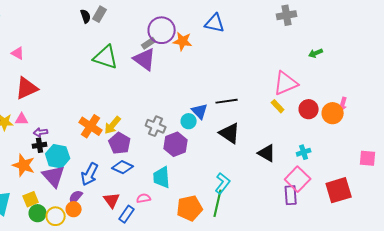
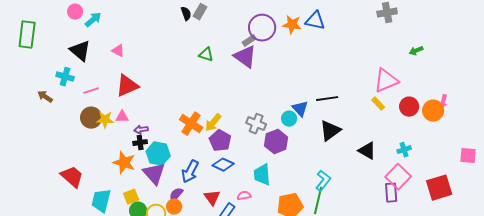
orange star: (183, 41) -> (292, 25), moved
green triangle: (106, 57) -> (206, 55), size x0.6
black triangle: (230, 133) -> (330, 131), turned 50

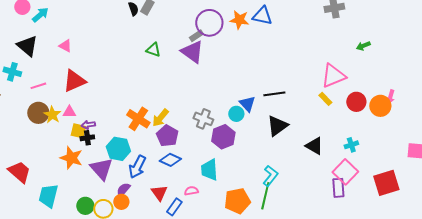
yellow star: (105, 120) -> (52, 115), turned 30
cyan hexagon: (158, 154) -> (118, 149), moved
yellow square: (131, 197) -> (78, 131), moved, turned 35

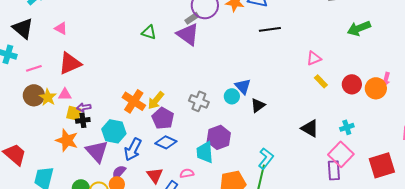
green arrow: (363, 46) -> (359, 28), size x1.6
pink triangle: (333, 76) -> (314, 58), moved, size x0.6
black line: (274, 94) -> (270, 29), moved
black triangle: (277, 126) -> (258, 105), moved, size x0.7
purple hexagon: (223, 137) -> (219, 137), moved

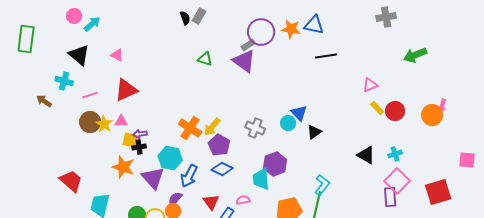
red circle: (352, 84) -> (395, 111), moved
cyan cross: (347, 127) -> (395, 154), moved

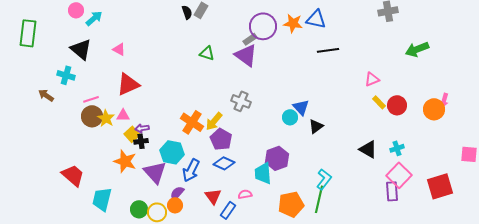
pink line: (90, 95) -> (91, 99), moved
gray cross: (255, 128) -> (241, 101), moved
yellow square: (130, 140) -> (132, 134), turned 35

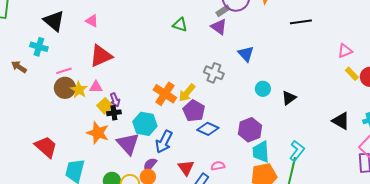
purple triangle: (246, 55) -> (219, 27), size x0.7
blue triangle: (301, 107) -> (246, 54), moved
purple arrow: (142, 128) -> (115, 100), turned -104
blue diamond: (224, 163) -> (208, 129), moved
cyan trapezoid: (263, 173) -> (261, 152), moved

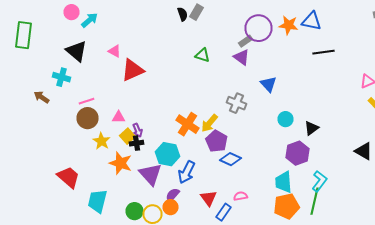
red triangle: (101, 56) -> (132, 70), moved
yellow star: (79, 90) -> (102, 141), moved
purple hexagon: (250, 130) -> (298, 153), moved

